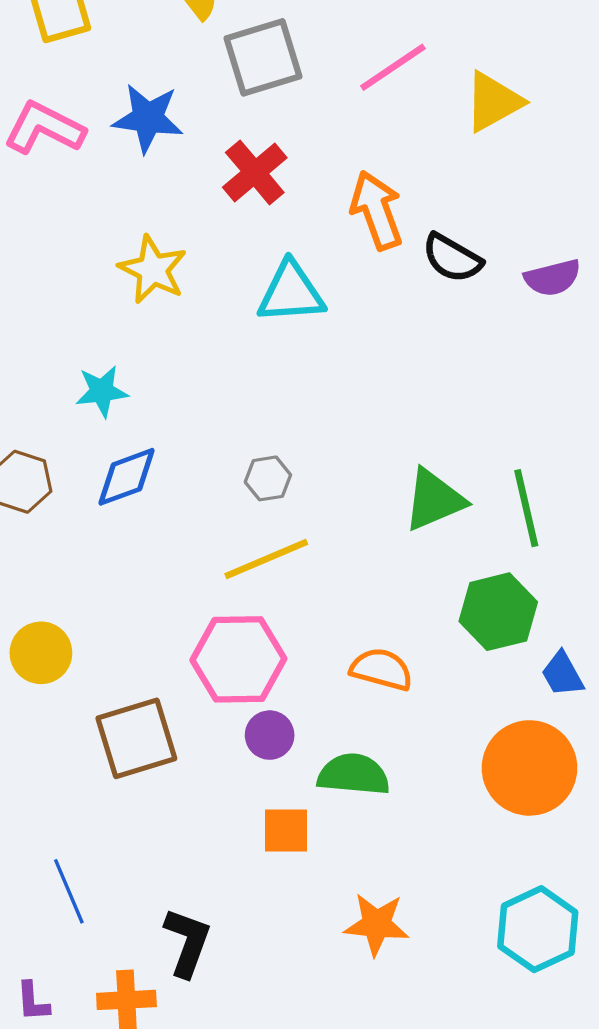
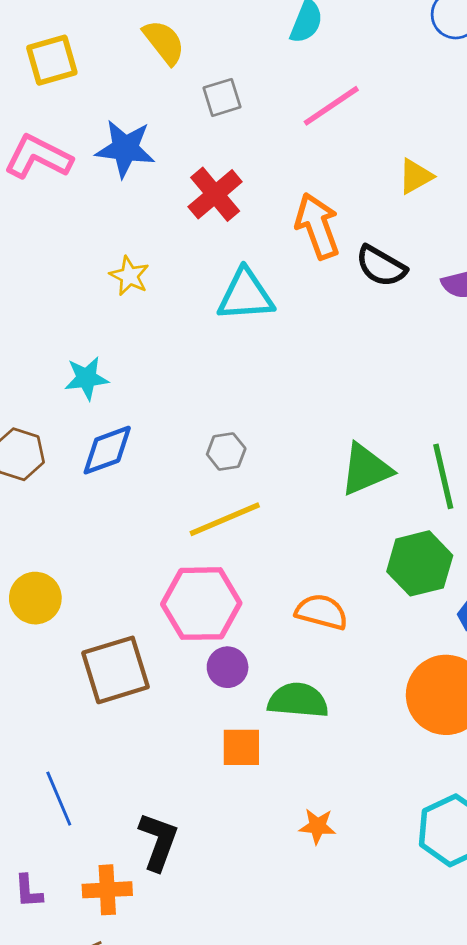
gray square: (263, 57) -> (222, 97), size x0.6
yellow triangle: (493, 102) -> (416, 176), moved, size x0.7
yellow star: (153, 270) -> (129, 276), size x0.7
orange star: (377, 924) -> (317, 826), size x0.7

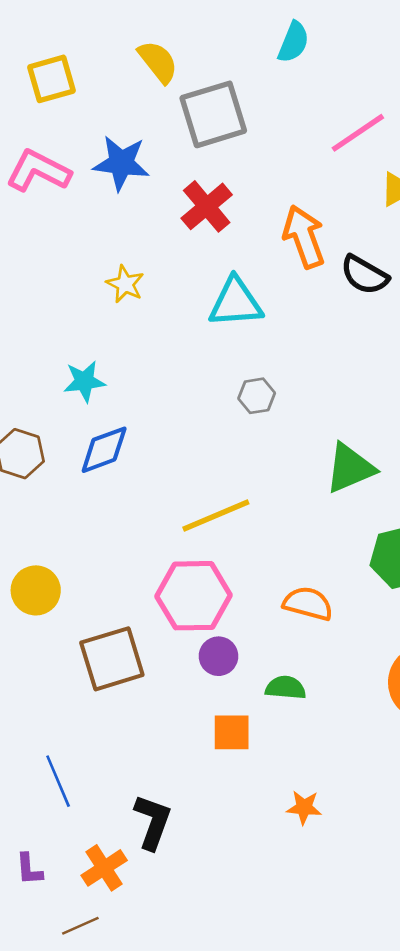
gray square: (222, 97) -> (213, 114), size x1.8
pink line: (331, 106) -> (358, 133), moved
gray hexagon: (226, 451) -> (257, 396), moved
green semicircle: (298, 700) -> (286, 688), size x0.7
orange cross: (107, 890) -> (104, 868), turned -30

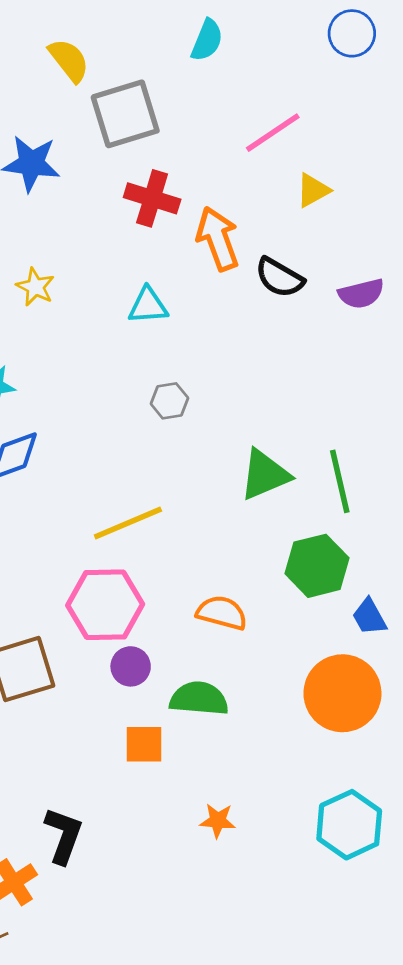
red cross: (207, 206) -> (152, 198), moved, turned -33
cyan triangle: (236, 302) -> (148, 306), size x0.7
green semicircle: (286, 688) -> (199, 699), size x1.4

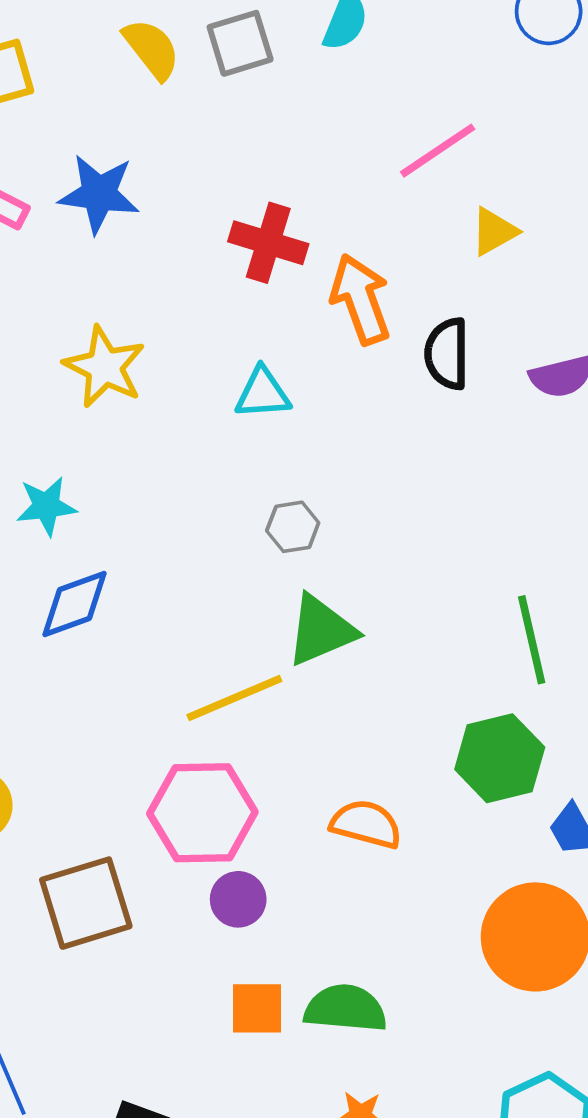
gray square: (125, 114) -> (240, 43), moved, size x0.7
black semicircle: (279, 278) -> (447, 354), turned 60
yellow star: (35, 287) -> (105, 367), size x1.5
green triangle: (265, 475) -> (321, 630), moved
green semicircle: (199, 699) -> (345, 1008), moved

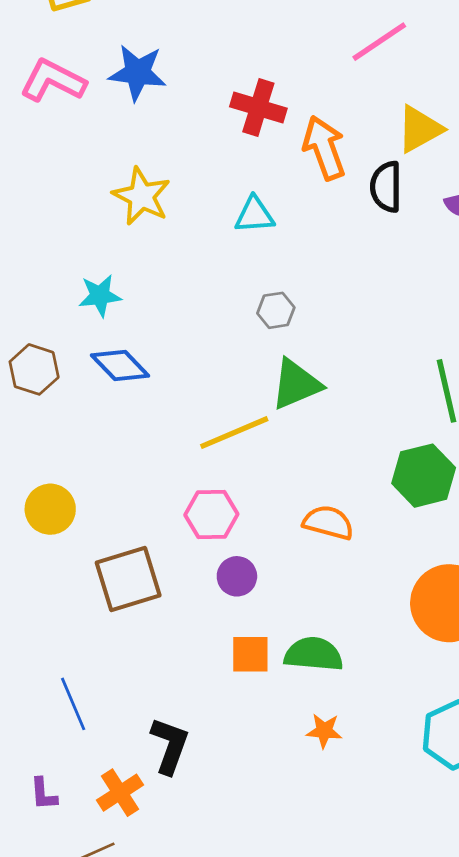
yellow triangle: (494, 231) -> (420, 129), moved, size x1.4
blue diamond: (74, 604) -> (120, 365), turned 66
pink hexagon: (202, 813) -> (211, 515), size x0.7

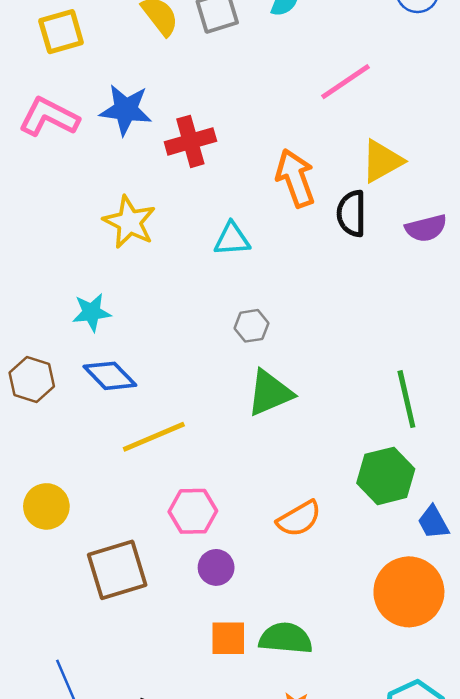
red cross: (258, 108) -> (190, 141), moved, turned -33
yellow line: (234, 433) -> (154, 437), moved
orange semicircle: (328, 523) -> (299, 519), turned 135

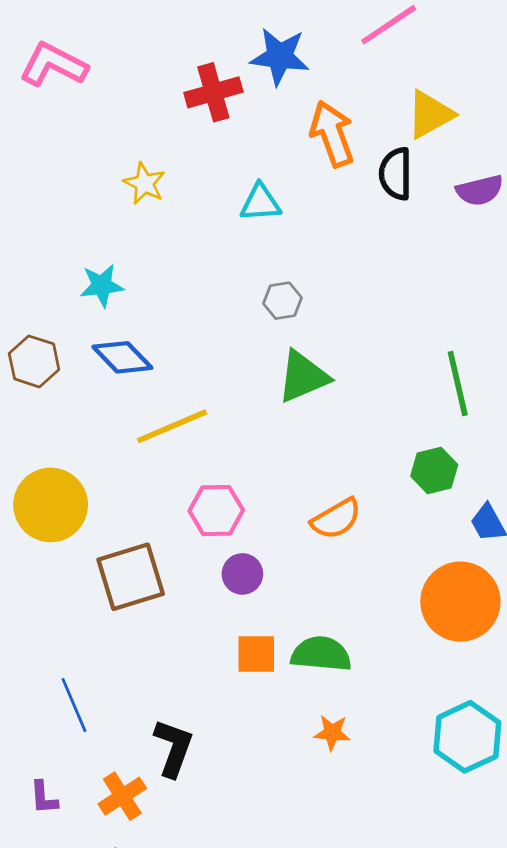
blue star: (126, 110) -> (280, 56), moved
yellow star: (129, 222) -> (144, 183), size x0.7
green hexagon: (386, 476) -> (434, 470), size x0.7
yellow circle: (46, 506) -> (51, 505), size x1.4

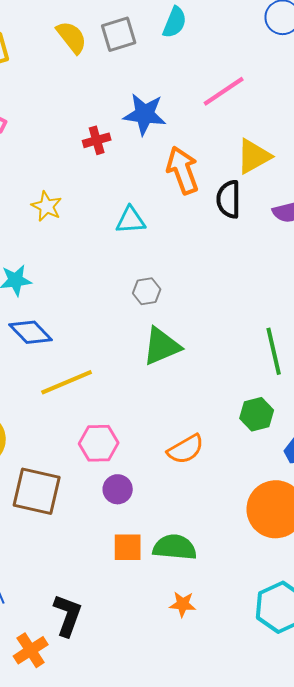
red cross: (213, 92) -> (97, 140), size x0.7
brown square: (131, 577) -> (37, 491), turned 30

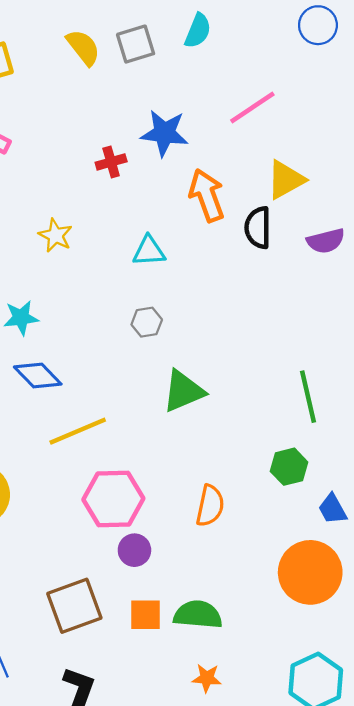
gray hexagon: (147, 291) -> (147, 322), moved
pink hexagon: (99, 443) -> (113, 499), size x1.4
orange semicircle: (186, 449) -> (210, 506), turned -48
brown square: (37, 491) -> (74, 606), moved, turned -33

